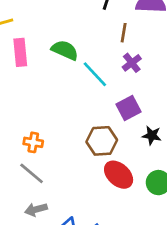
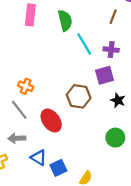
green semicircle: (65, 50) -> (65, 20), turned 40
purple cross: (132, 63) -> (111, 50), moved, turned 32
red ellipse: (119, 175) -> (51, 120), moved

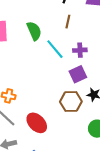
brown line: (113, 17) -> (68, 22), moved
brown hexagon: (79, 96) -> (71, 102), moved

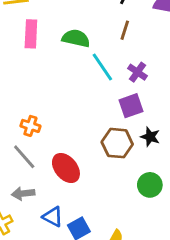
green semicircle: (34, 31) -> (76, 38), turned -60
purple cross: (80, 50) -> (137, 72), turned 32

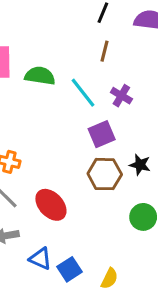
green semicircle: (76, 38) -> (40, 76), moved
purple square: (131, 106) -> (102, 134), moved

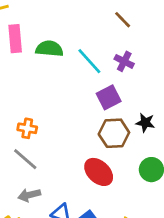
brown line: (104, 51) -> (123, 20), moved, turned -54
red ellipse: (51, 205) -> (99, 172), moved

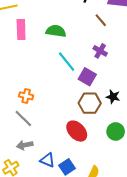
green semicircle: (49, 49) -> (56, 31), moved
cyan line: (89, 61) -> (67, 62), moved
purple square: (109, 97) -> (87, 77), turned -36

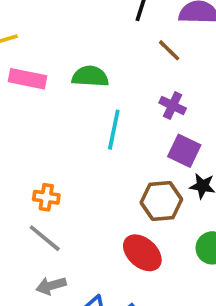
pink rectangle: (21, 30) -> (27, 79), turned -72
cyan line: (67, 62) -> (114, 130), turned 55
purple square: (87, 77) -> (184, 151), moved

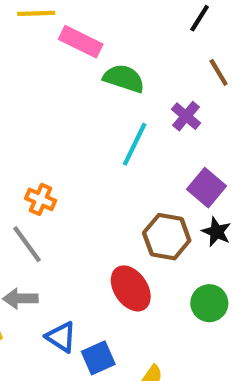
pink rectangle: (27, 79) -> (81, 42), moved
purple cross: (173, 106) -> (186, 116), moved

